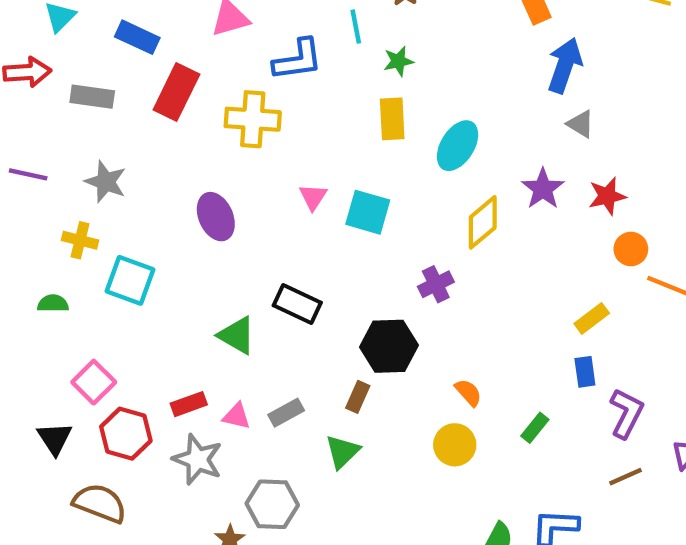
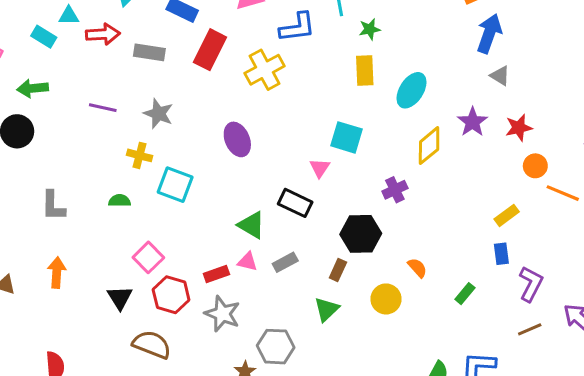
yellow cross: (253, 119) -> (265, 70), turned -33
pink triangle: (313, 197) -> (320, 168), moved
gray rectangle: (286, 413) -> (285, 262), moved
pink triangle: (237, 416) -> (247, 262), moved
yellow circle: (455, 445) -> (386, 299), moved

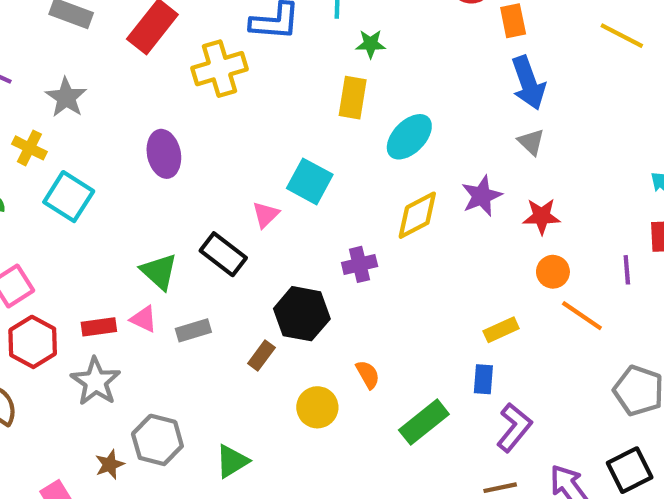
blue arrow: (489, 33) -> (528, 83), turned 129
green rectangle: (465, 294) -> (424, 422), size x1.6
green triangle: (327, 309) -> (232, 461), moved

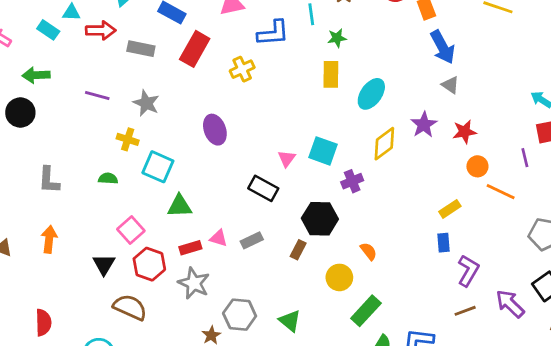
yellow cross: (220, 69) -> (242, 69), size x0.7
cyan square: (310, 181) -> (323, 151), moved
green triangle: (159, 271) -> (180, 206), moved, turned -36
green rectangle: (424, 422) -> (366, 311), moved
green triangle: (232, 461) -> (290, 321), turned -40

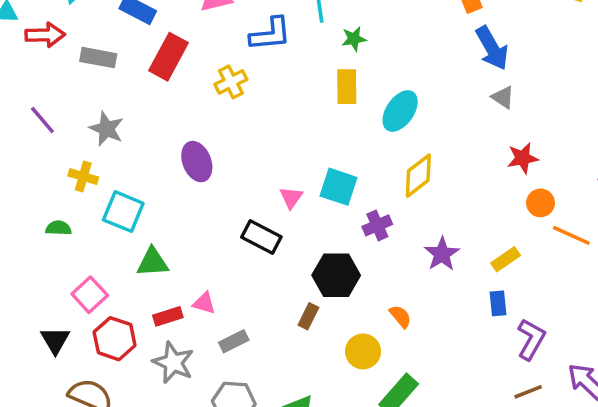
purple line: (97, 95) -> (42, 120), turned 35
purple star: (424, 125) -> (442, 254), moved
gray rectangle: (252, 240) -> (234, 341), moved

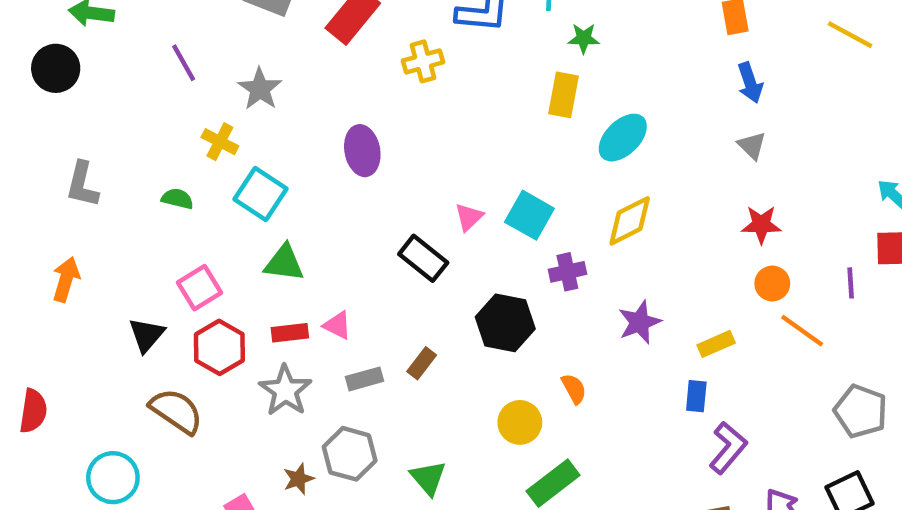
blue arrow: (492, 48) -> (750, 83), size x0.7
brown rectangle: (308, 316) -> (422, 363), moved

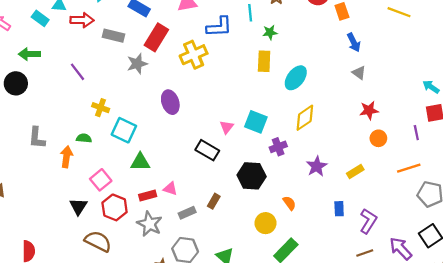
yellow cross: (423, 61) -> (194, 55), size x1.4
gray star: (260, 89) -> (137, 64), moved, turned 30
orange arrow: (66, 279) -> (66, 157), moved
orange line: (802, 331) -> (409, 168), moved, turned -45
blue rectangle: (696, 396) -> (339, 209), moved

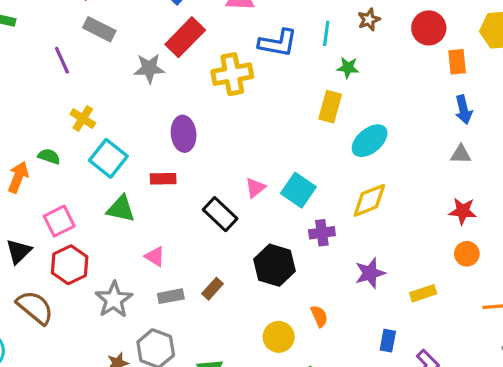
gray rectangle: (114, 36) -> (99, 29), moved
gray triangle: (359, 73) -> (461, 154), turned -48
red rectangle: (148, 196) -> (163, 179), moved

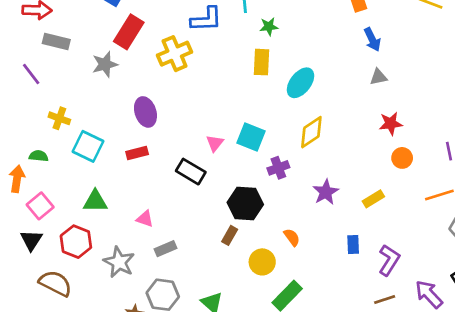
green triangle: (121, 209) -> (95, 201), moved
pink square: (59, 221) -> (40, 206), moved
brown rectangle: (212, 289) -> (230, 235), moved

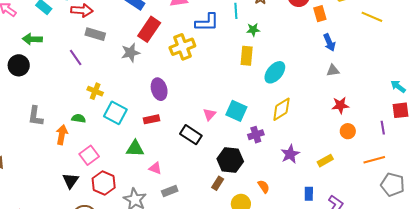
green triangle: (95, 201) -> (135, 149), moved
pink square: (40, 206) -> (89, 155), moved

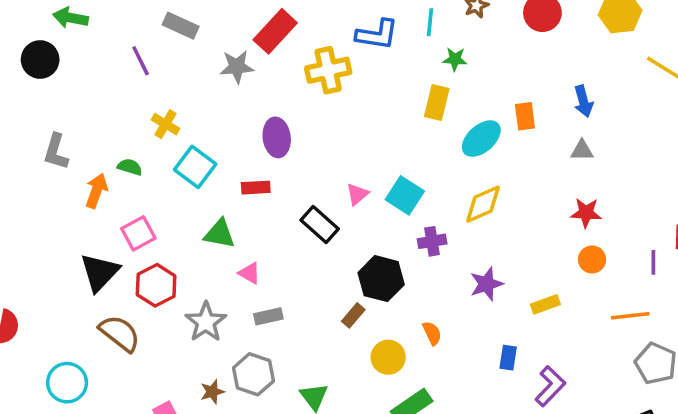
orange rectangle: (320, 14) -> (525, 116), moved
black triangle: (71, 181) -> (100, 272), size x1.4

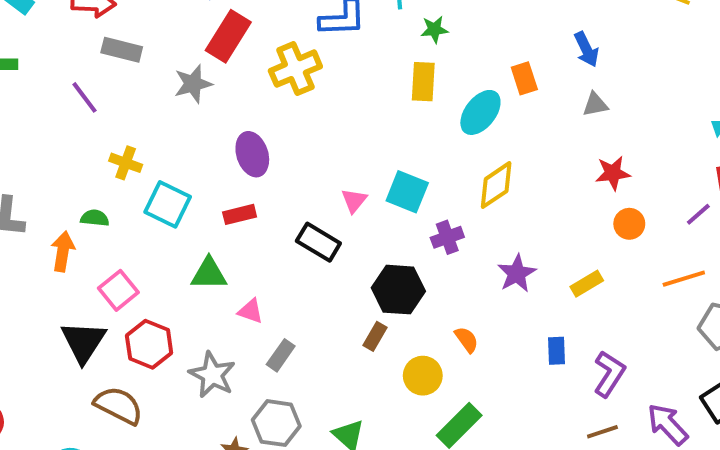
purple line: (653, 262) -> (698, 214), turned 60
gray rectangle: (268, 316) -> (281, 355), turned -32

